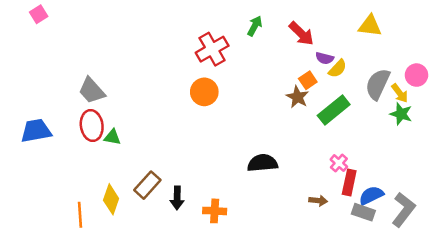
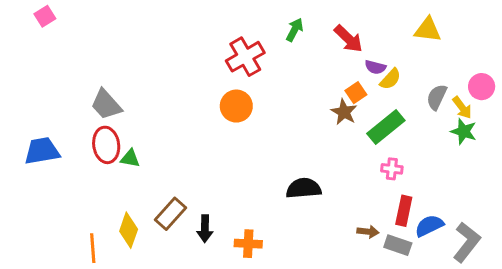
gray semicircle: (378, 84) -> (437, 97), size x0.7
pink cross: (339, 163) -> (392, 169), moved, turned -36
gray rectangle: (363, 212) -> (398, 245), moved

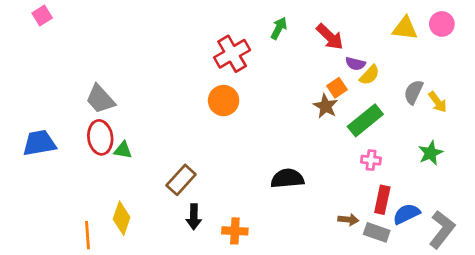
pink circle: (482, 87) -> (442, 24), moved
green star: (464, 131) -> (431, 153), moved, turned 30
brown rectangle: (170, 214) -> (181, 180), moved

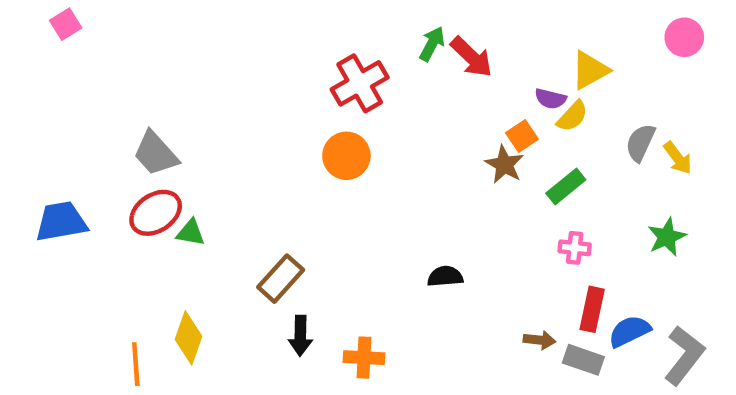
yellow triangle: (405, 28) -> (590, 70), moved, turned -36
red arrow: (330, 37) -> (471, 57), moved
green rectangle: (365, 120) -> (566, 186), size x0.7
red ellipse: (100, 137) -> (156, 213), turned 64
black semicircle: (287, 178) -> (445, 276), size x0.7

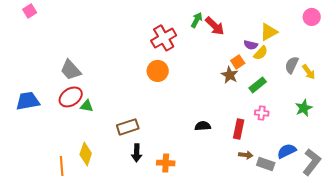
brown rectangle: (281, 279) -> (128, 127), turned 30
red rectangle: (592, 309) -> (239, 129), moved

